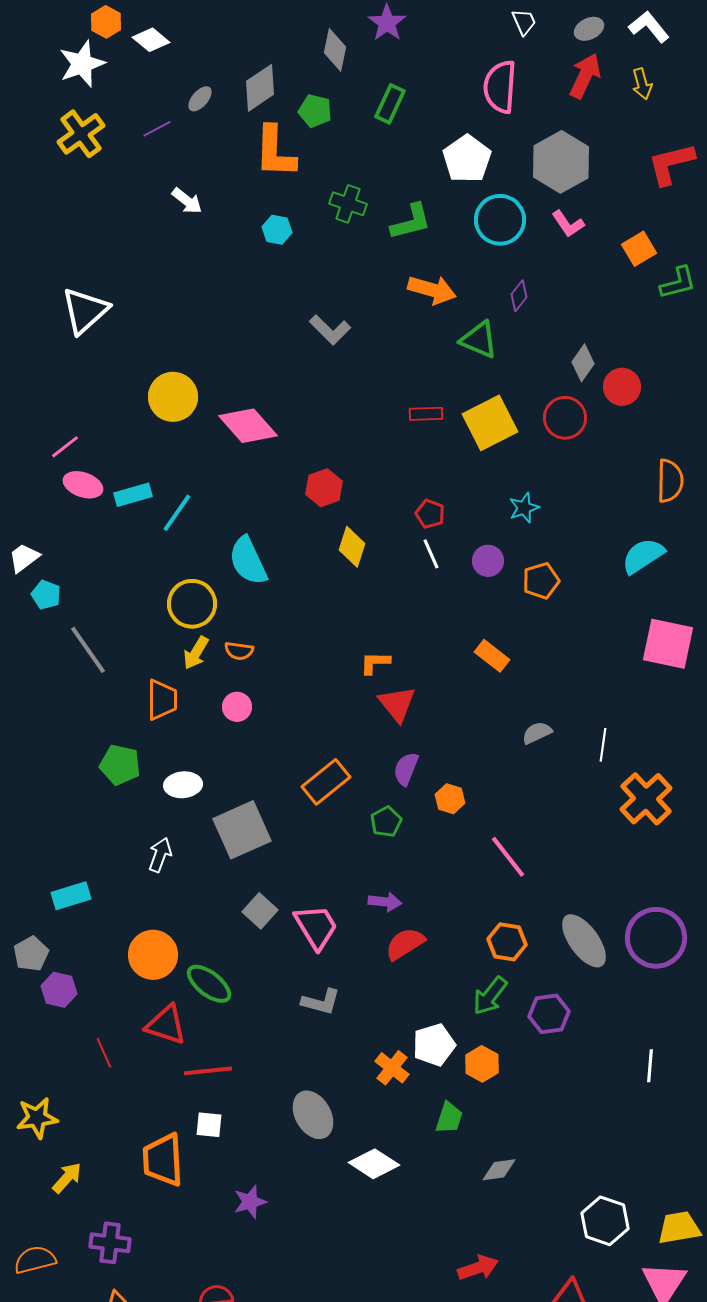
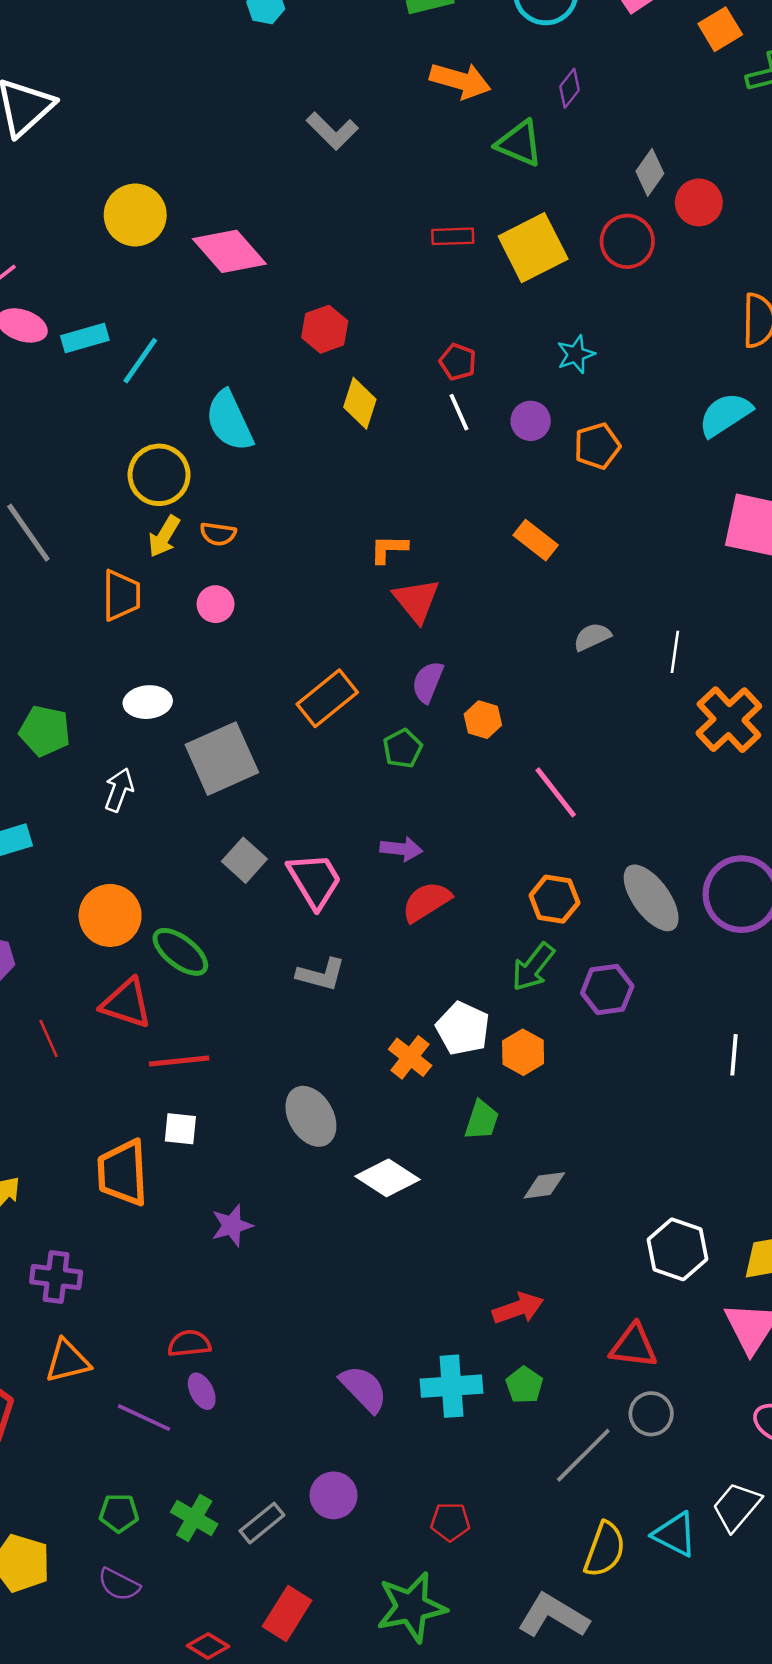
green pentagon: (120, 765) -> (45, 731), moved
white pentagon: (434, 1045) -> (463, 1028), turned -30

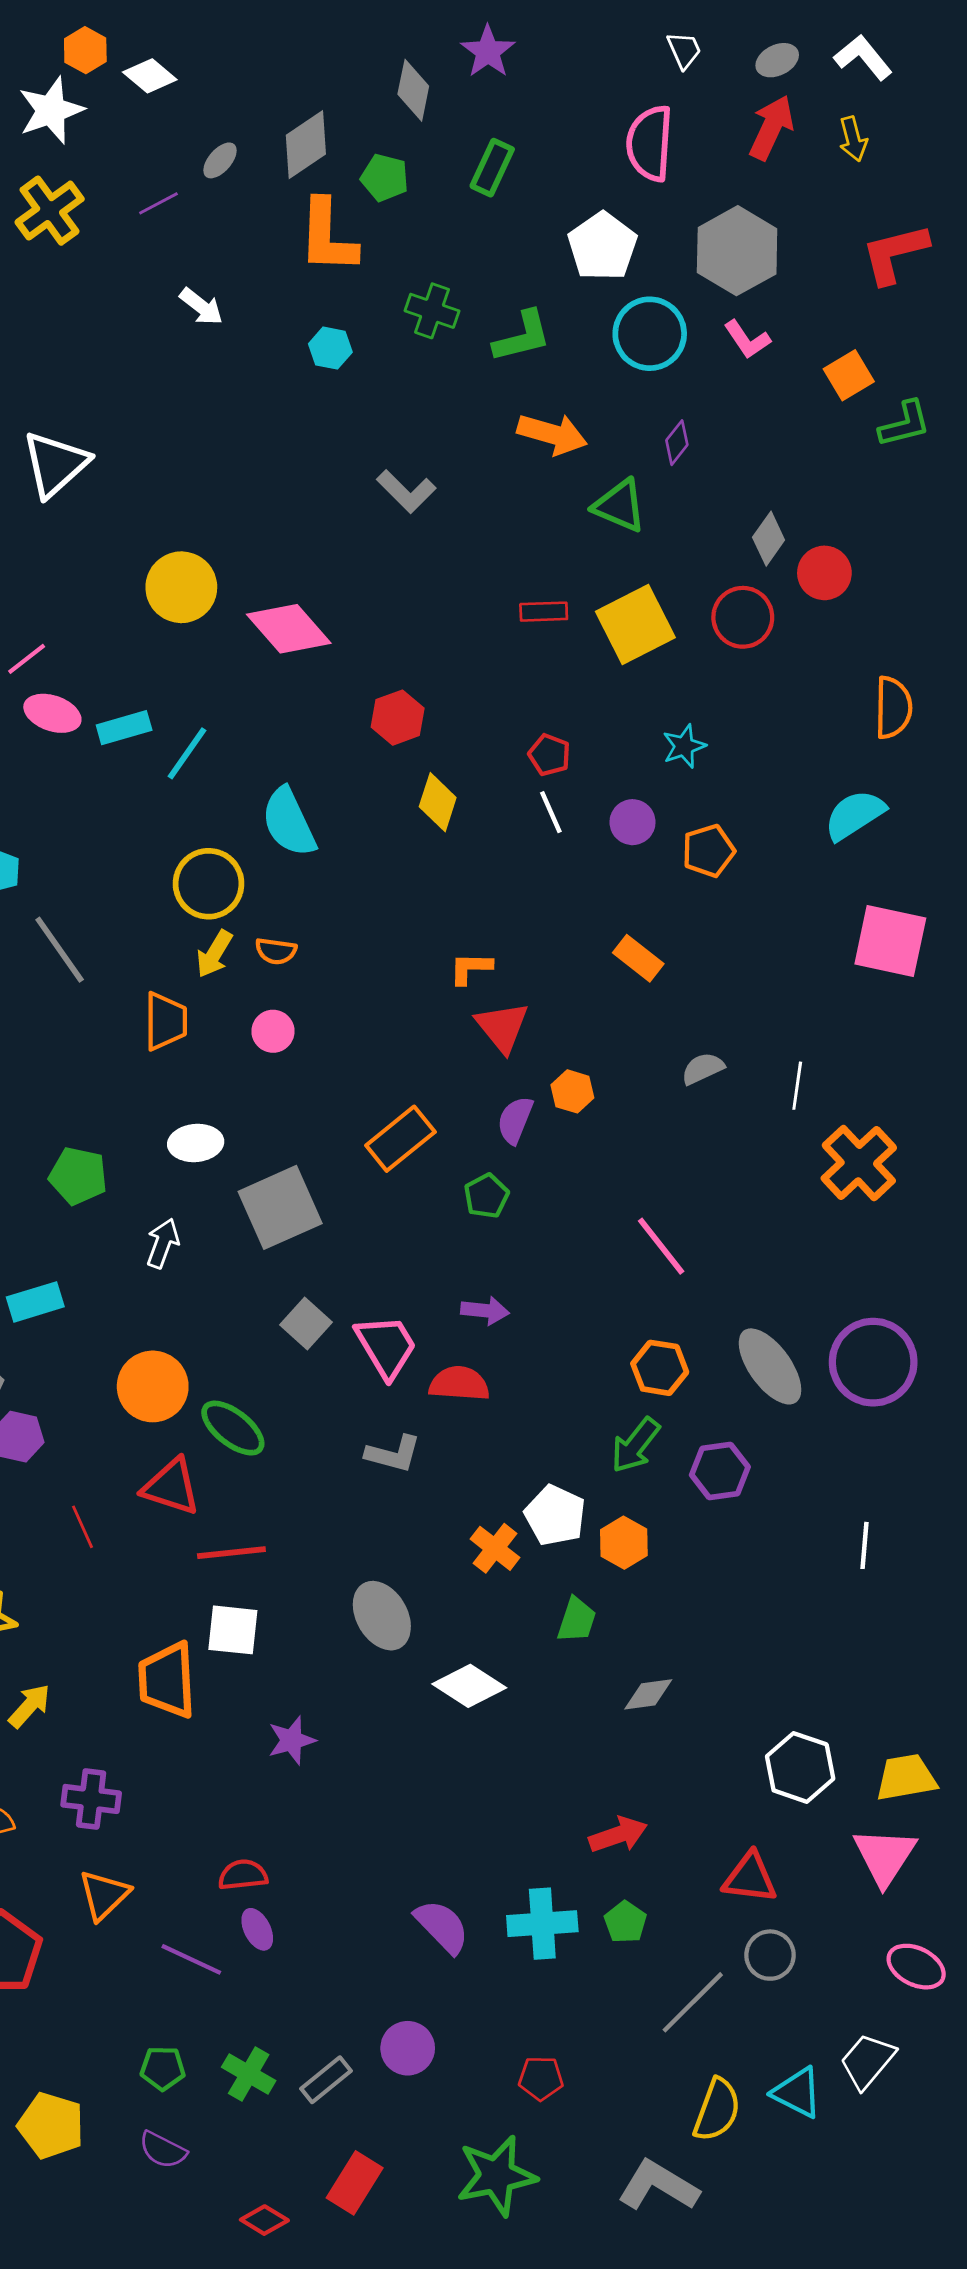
orange hexagon: (483, 720) -> (572, 1091), moved
red semicircle: (426, 902) -> (459, 1384), moved, turned 36
white square: (180, 1129) -> (233, 1630), size x1.4
orange triangle: (67, 1361) -> (104, 1895), turned -30

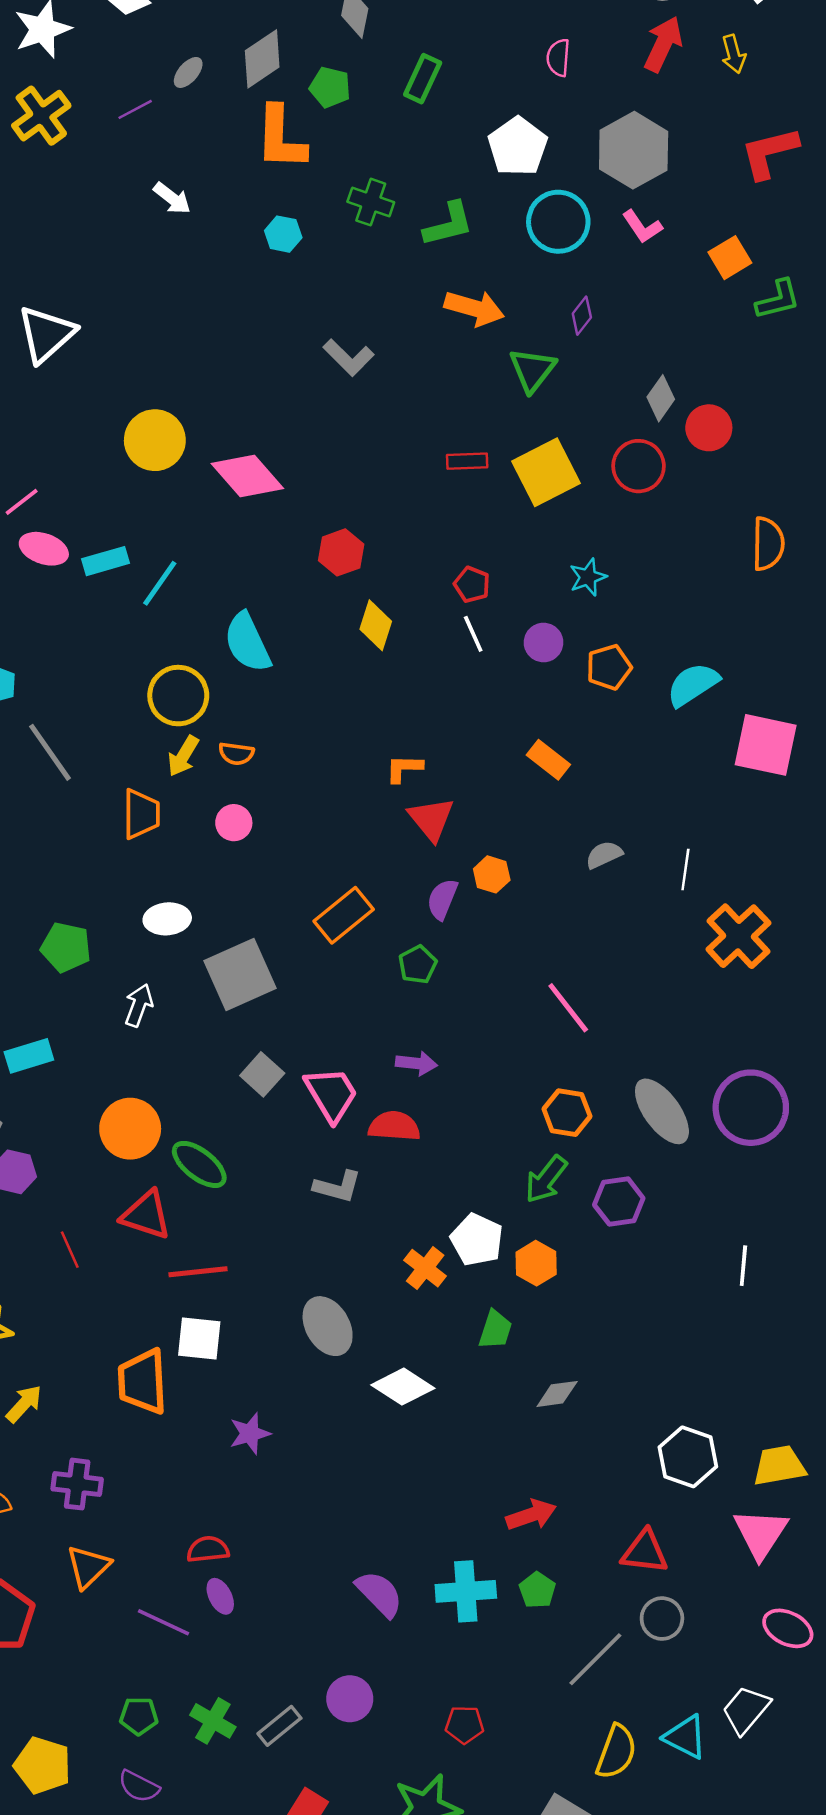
pink semicircle: (650, 143) -> (558, 58), size x0.6
green triangle: (620, 506) -> (532, 370), turned 45
cyan semicircle: (855, 815) -> (693, 684), moved

